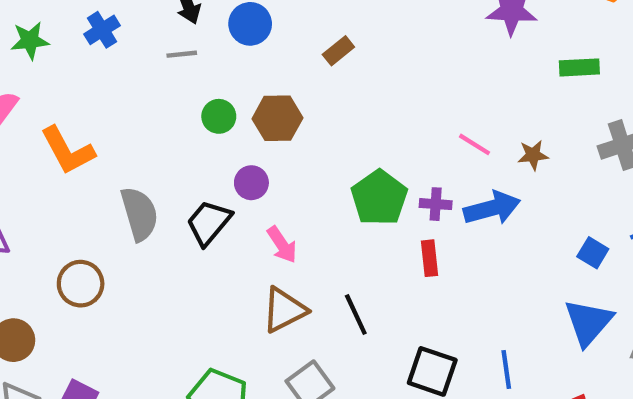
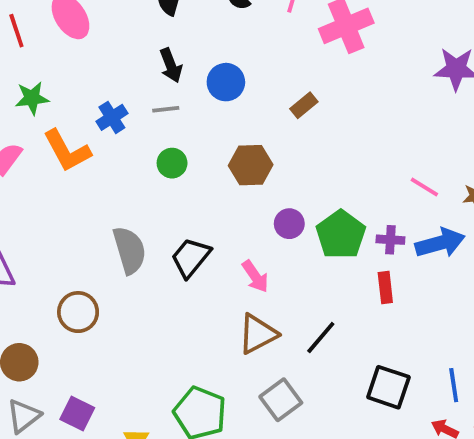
blue cross: (102, 30) -> (112, 117), moved
green circle: (219, 116) -> (172, 163), moved
orange L-shape: (68, 150) -> (67, 151), moved
purple circle: (251, 183) -> (289, 224), moved
black line: (356, 315) -> (321, 338), turned 66

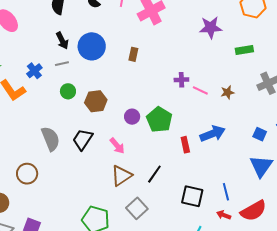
blue circle: (226, 82) -> (92, 46), size x1.4
brown rectangle: (304, 105) -> (133, 54), turned -32
brown hexagon: (251, 165) -> (96, 101), moved
purple cross: (390, 240) -> (181, 80), moved
blue arrow: (440, 243) -> (213, 134), moved

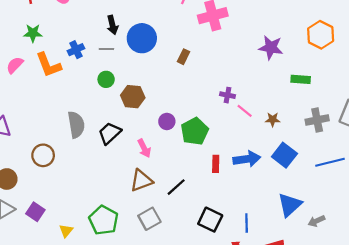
blue square: (260, 134) -> (284, 155), moved, size x1.6

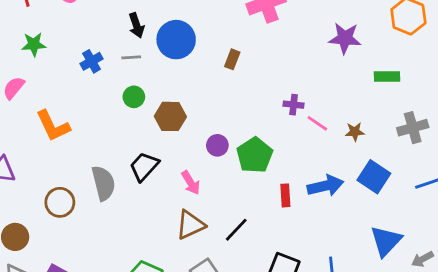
orange L-shape: (49, 65) -> (53, 126), moved
gray semicircle: (76, 125) -> (103, 183), moved

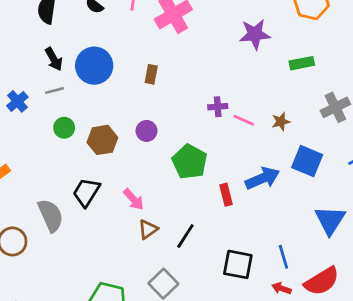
purple circle: (217, 145) -> (147, 131), moved
brown triangle: (190, 225) -> (148, 229), moved, size x0.7

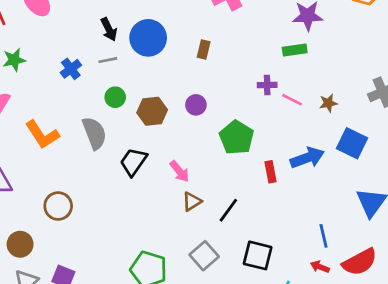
green rectangle: (302, 63) -> (295, 50), moved
gray semicircle: (51, 215) -> (94, 133), moved
black square: (238, 264) -> (258, 255), moved

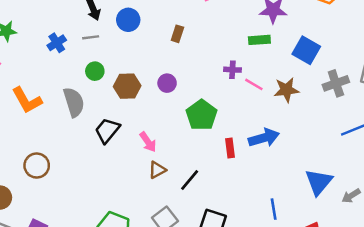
blue circle: (148, 38) -> (128, 20), size x0.7
brown star: (328, 103) -> (286, 90), size x1.5
blue square: (352, 143) -> (306, 50), moved

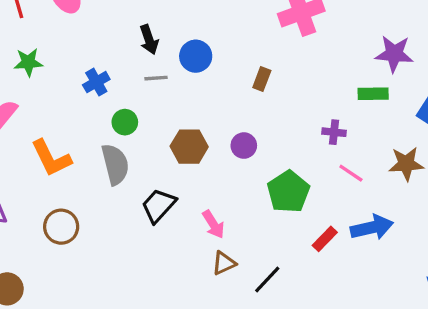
gray line: (91, 37) -> (156, 78), moved
green circle: (95, 71) -> (125, 122), moved
pink line: (254, 84) -> (351, 173), moved
red rectangle: (230, 148) -> (325, 239), turned 48
brown circle: (37, 166) -> (61, 227), moved

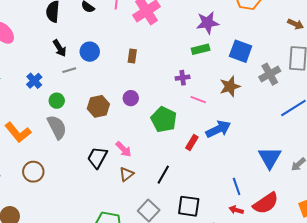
black trapezoid: (159, 206) -> (97, 157), moved
brown triangle: (224, 263) -> (127, 174), moved

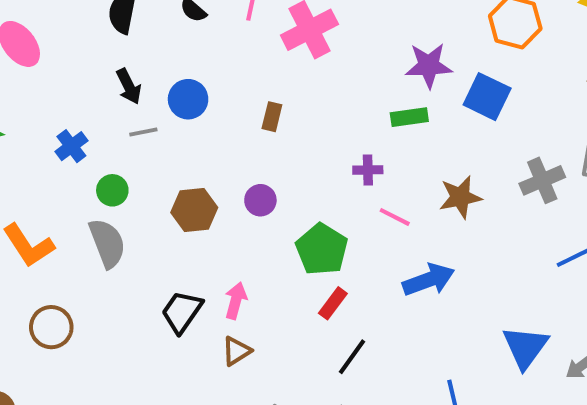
blue square: (241, 51) -> (487, 97), moved
red rectangle: (192, 142) -> (333, 303), moved
pink arrow: (124, 149) -> (236, 301), turned -126
black line: (163, 175) -> (352, 357), moved

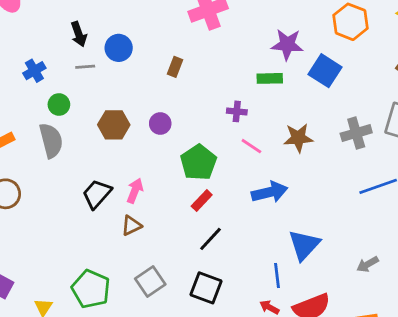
blue triangle: (525, 347) -> (304, 245), moved

